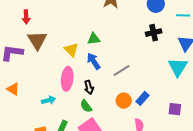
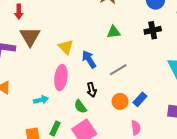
green triangle: (94, 39) -> (114, 32), moved
black arrow: (89, 87) -> (92, 90), moved

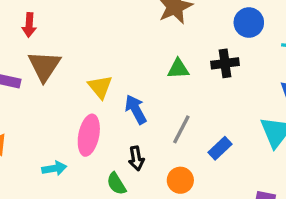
black cross: (153, 30) -> (225, 63), moved
gray line: (118, 70) -> (181, 129), turned -36
blue rectangle: (140, 99) -> (220, 148), moved

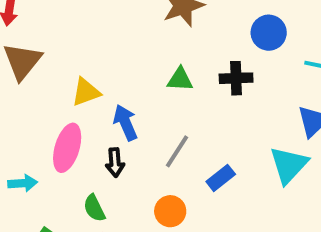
yellow triangle: (100, 87) -> (86, 92), turned 44
black arrow: (136, 158) -> (115, 162), moved

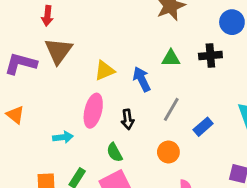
blue arrow: (125, 123) -> (142, 79), moved

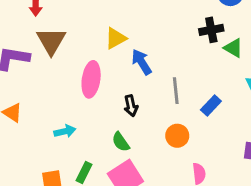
green triangle: (171, 58) -> (233, 48), moved, turned 36
yellow triangle: (105, 71) -> (116, 38), moved
gray line: (171, 109) -> (176, 91), turned -30
pink ellipse: (93, 111) -> (91, 79), moved

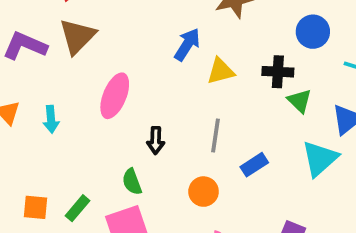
yellow triangle: (116, 38) -> (221, 71), moved
blue arrow: (142, 62) -> (187, 45), moved, turned 50
cyan arrow: (65, 131) -> (51, 119), moved, turned 84

